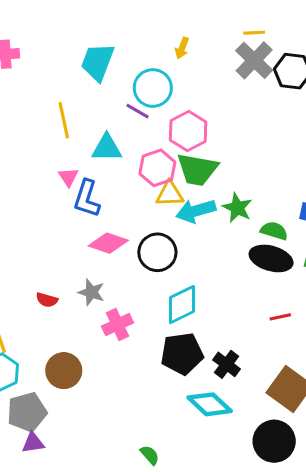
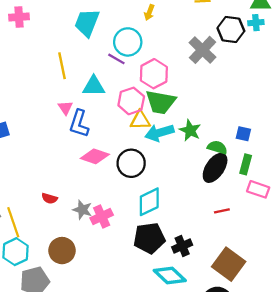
gray cross: (254, 60) -> (203, 50), moved
black ellipse: (271, 258) -> (215, 168), turned -72
gray star: (91, 292) -> (82, 210), moved
black cross: (227, 364) -> (182, 246), turned 30

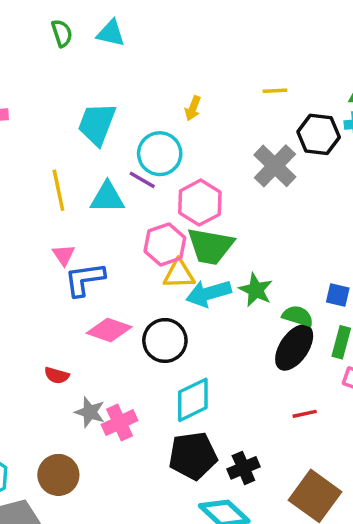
cyan triangle: (94, 86) -> (107, 197), moved
blue L-shape: (79, 124) -> (85, 279), turned 64
red semicircle: (50, 198) -> (57, 375), moved

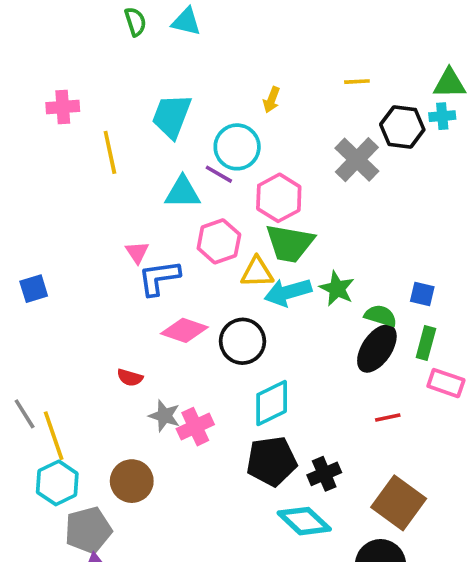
yellow line: (58, 190) -> (110, 152), moved
pink hexagon: (165, 244) -> (219, 241), moved

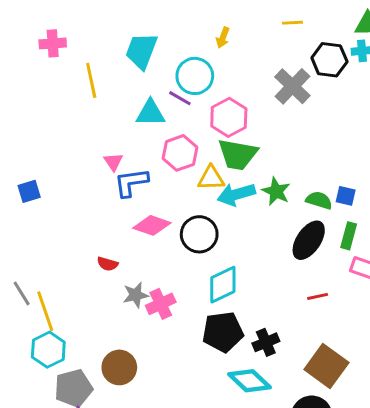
green semicircle: (381, 316) -> (319, 200), moved
gray star: (164, 416) -> (136, 295), turned -30
brown circle: (132, 481) -> (119, 367), moved

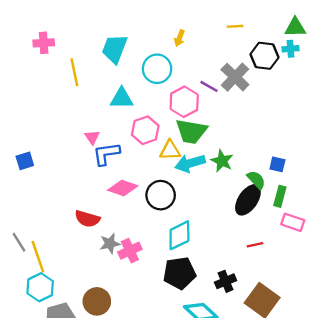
purple line: (180, 98) -> (209, 86), moved
green semicircle: (319, 200) -> (256, 180), moved, turned 30
red semicircle: (107, 264) -> (87, 219), size x1.5
black cross: (266, 342) -> (226, 281), moved

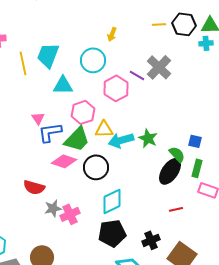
cyan trapezoid: (115, 49) -> (48, 55), moved
black hexagon: (265, 56) -> (184, 24), moved
green trapezoid: (191, 131) -> (77, 139), moved, turned -56

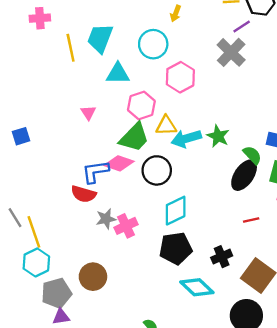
purple line: (137, 75) -> (242, 26), moved, turned -63
blue L-shape: (50, 132) -> (95, 172), moved

